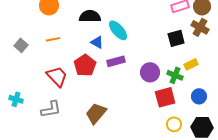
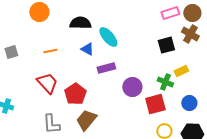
orange line: (53, 39) -> (50, 51), moved
gray square: (21, 45) -> (11, 52), turned 32
red pentagon: (85, 65) -> (75, 94), moved
purple circle: (150, 72) -> (132, 87), moved
gray L-shape: (51, 109) -> (51, 124), moved, turned 95

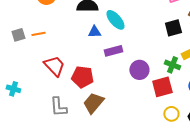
blue triangle: (87, 49) -> (94, 32), turned -32
orange line: (50, 51) -> (38, 34), moved
red pentagon: (75, 94) -> (82, 77), turned -30

